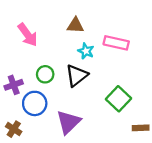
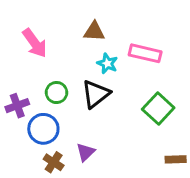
green square: (119, 99) -> (158, 108), moved
purple triangle: (68, 122) -> (86, 152), size x0.6
brown cross: (14, 129) -> (54, 162), moved

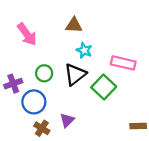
pink rectangle: (145, 53) -> (123, 63), moved
green square: (158, 108) -> (104, 87), moved

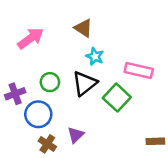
brown triangle: (74, 25) -> (83, 28), turned 30
pink arrow: (27, 34) -> (31, 38), turned -90

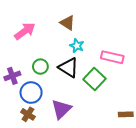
black triangle: (85, 83) -> (69, 68), turned -50
purple triangle: (76, 135) -> (61, 109), size x1.5
brown cross: (47, 144) -> (28, 114), moved

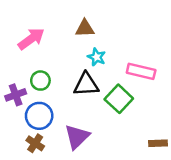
brown triangle: (67, 23) -> (85, 28), turned -35
green circle: (40, 67) -> (40, 81), moved
black triangle: (69, 68) -> (86, 84), turned -35

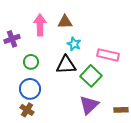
pink arrow: (31, 39) -> (40, 25), moved, turned -55
purple cross: (16, 95) -> (12, 39), moved
purple triangle: (77, 137) -> (89, 105), moved

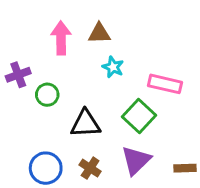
purple cross: (12, 39) -> (18, 75), moved
black triangle: (66, 65) -> (85, 124), moved
blue circle: (30, 89) -> (46, 168), moved
brown cross: (27, 110) -> (90, 168), moved

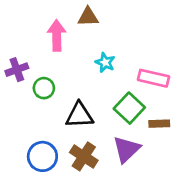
brown triangle: (99, 33) -> (88, 17), moved
brown cross: (90, 168) -> (84, 156), size x1.4
brown rectangle: (185, 168) -> (159, 124), moved

